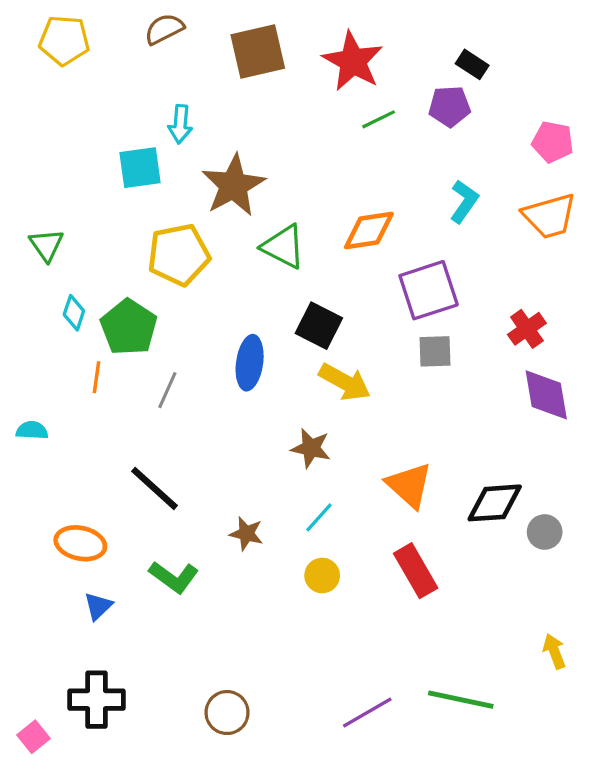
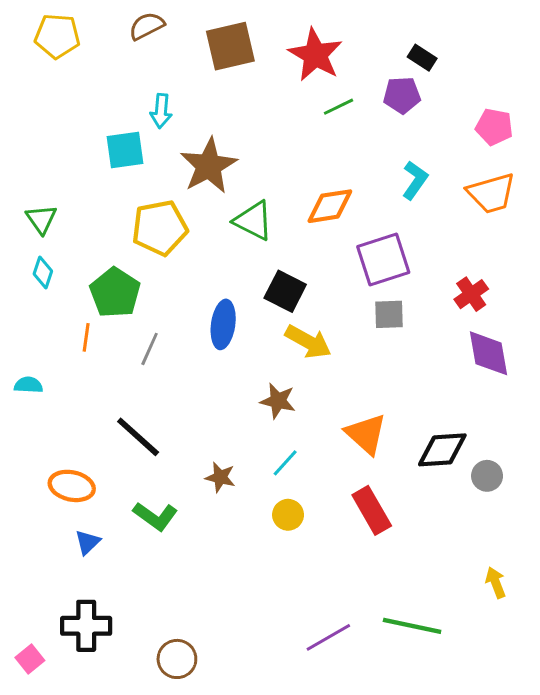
cyan diamond: (74, 313) -> (43, 273), moved
brown circle: (227, 713) -> (177, 659), moved

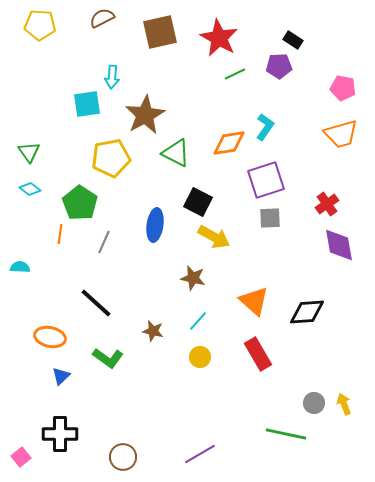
cyan L-shape: (415, 180) -> (265, 127), moved
cyan diamond: (43, 273) -> (30, 189), turned -70
gray circle: (487, 476) -> (314, 403), moved
purple line: (328, 637) -> (200, 454), moved

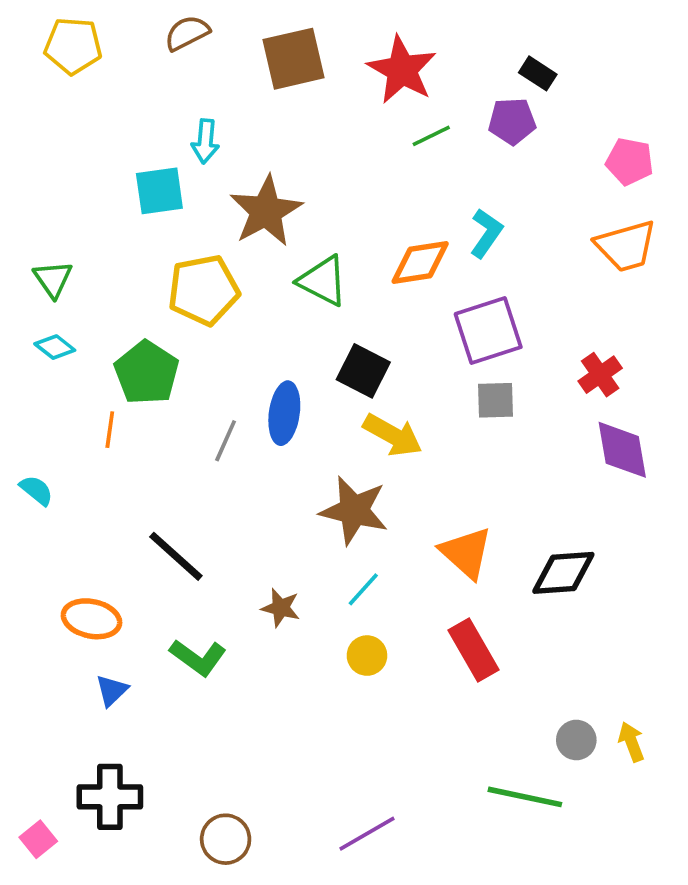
gray line: (104, 242) -> (226, 441), moved
cyan semicircle: (20, 267) -> (36, 490), turned 36
brown star: (193, 278) -> (354, 510), size x1.5

